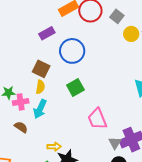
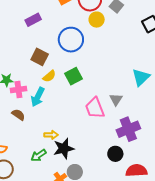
purple rectangle: (47, 33) -> (33, 20), moved
yellow circle: (131, 34) -> (97, 20), moved
yellow semicircle: (40, 87) -> (49, 76), moved, turned 40
gray triangle: (115, 143) -> (116, 99), moved

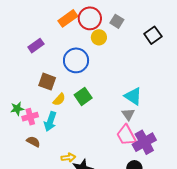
cyan triangle: (141, 77) -> (133, 96), moved, turned -36
pink trapezoid: (95, 108) -> (126, 135), moved

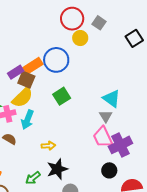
orange rectangle: (68, 18) -> (33, 66), moved
purple rectangle: (36, 46) -> (16, 72), moved
yellow semicircle: (59, 99) -> (22, 97), moved, size x1.6
yellow arrow: (68, 157) -> (48, 146), moved

